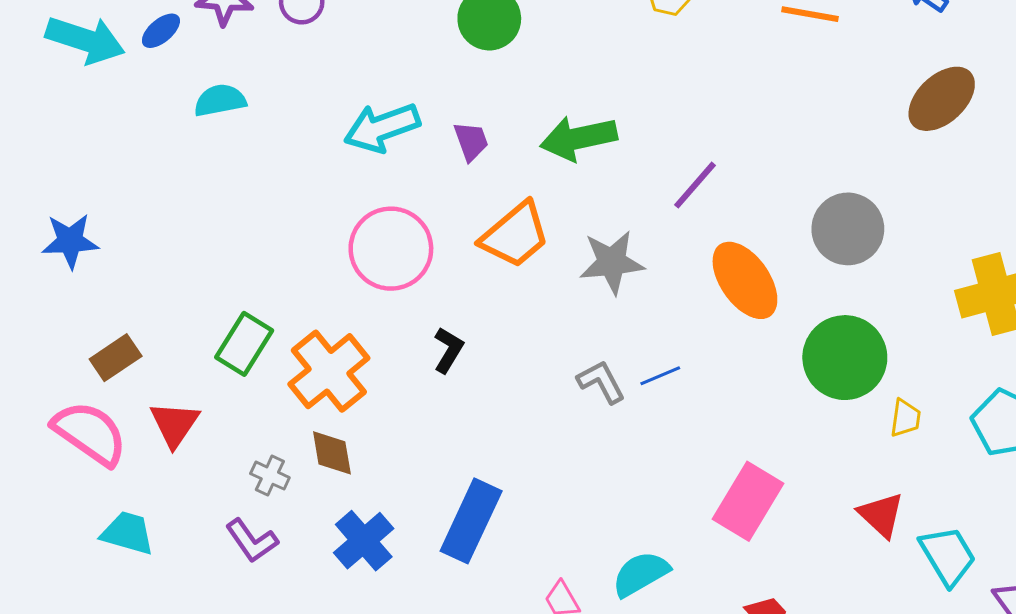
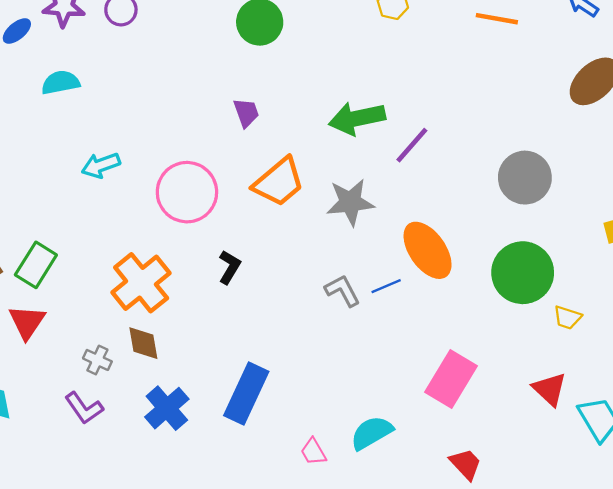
cyan arrow: (382, 128) -> (101, 165), moved, size x0.7
green arrow: (579, 138) -> (357, 118), moved
orange ellipse: (745, 280) -> (428, 250), moved
green rectangle: (244, 344) -> (36, 265), moved
yellow trapezoid: (905, 418) -> (567, 317), turned 100

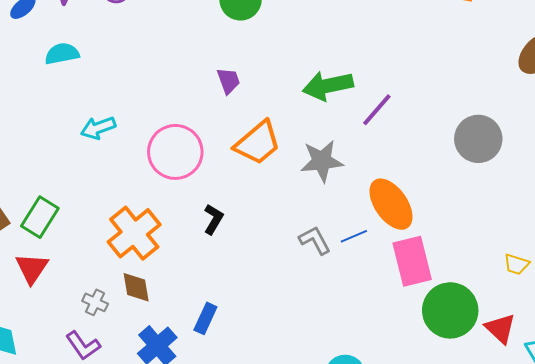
green circle: (523, 273) -> (450, 310), moved
pink rectangle: (451, 379) -> (412, 261), moved, turned -45
blue rectangle: (246, 394) -> (205, 318), moved, size x0.6

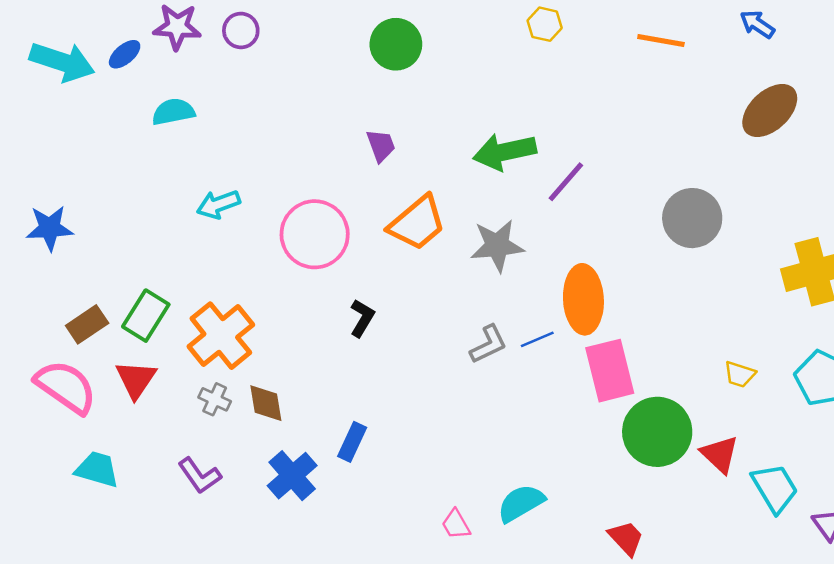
orange ellipse: (391, 204) -> (583, 299), turned 32
orange cross: (134, 233) -> (221, 336), moved
gray L-shape: (315, 240) -> (488, 344), turned 92
gray cross: (95, 302) -> (215, 399), moved

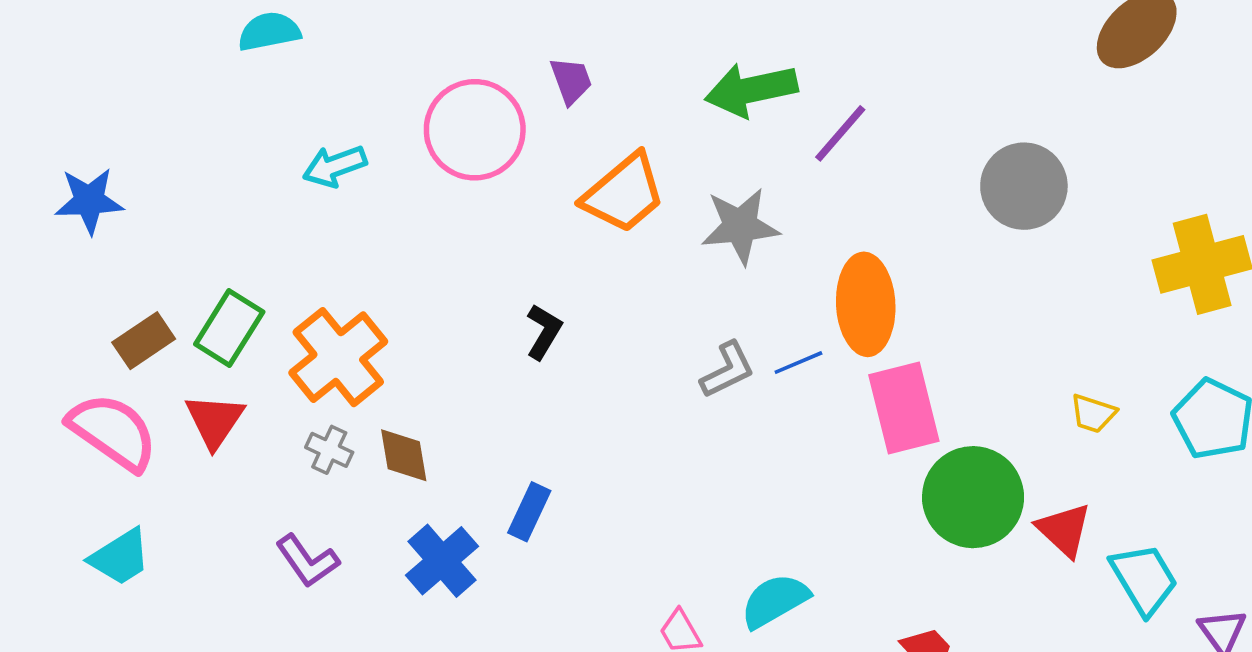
pink circle: (315, 234) -> (475, 130), moved
cyan trapezoid: (97, 469) -> (120, 557), moved, turned 132

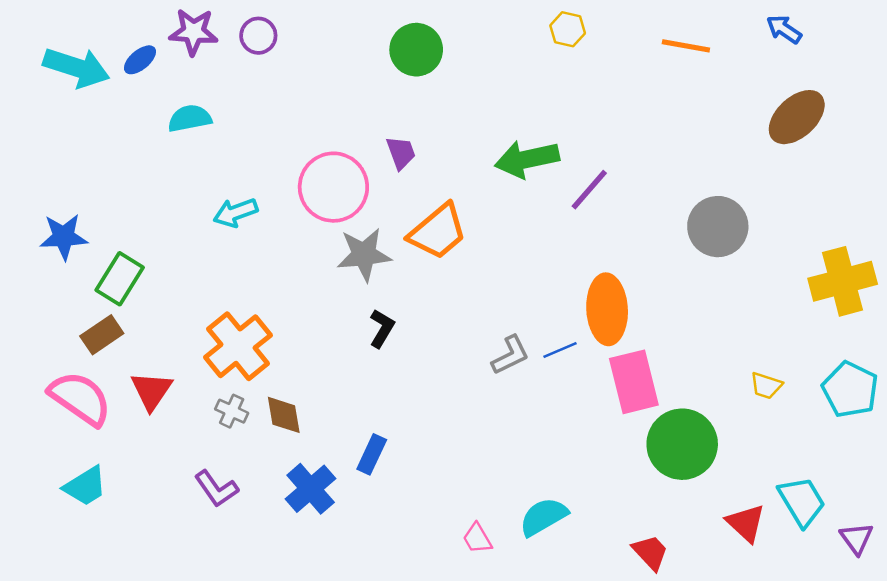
gray star: (740, 226) -> (364, 255), moved
green rectangle: (229, 328) -> (120, 279), moved
red triangle: (1064, 530) -> (746, 523), moved

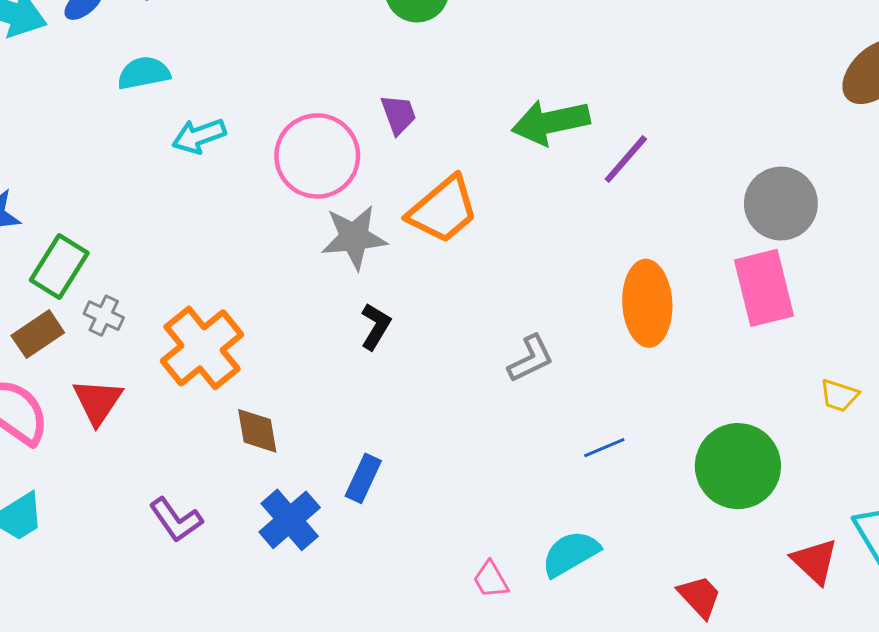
cyan arrow: (235, 213) -> (199, 136), moved
blue line: (560, 350) -> (604, 448), moved
pink rectangle: (634, 382) -> (764, 288), moved
gray cross: (232, 411) -> (104, 316), moved

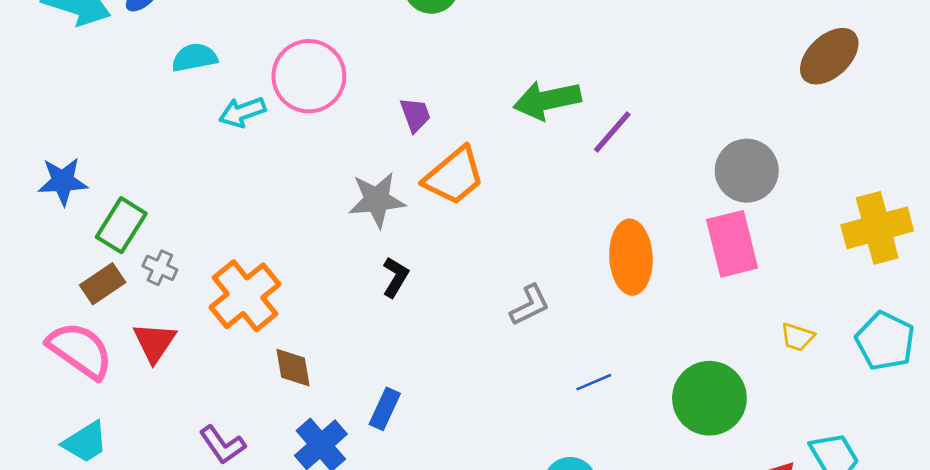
purple trapezoid: (399, 114) -> (415, 115), moved
pink circle: (317, 156) -> (309, 76), moved

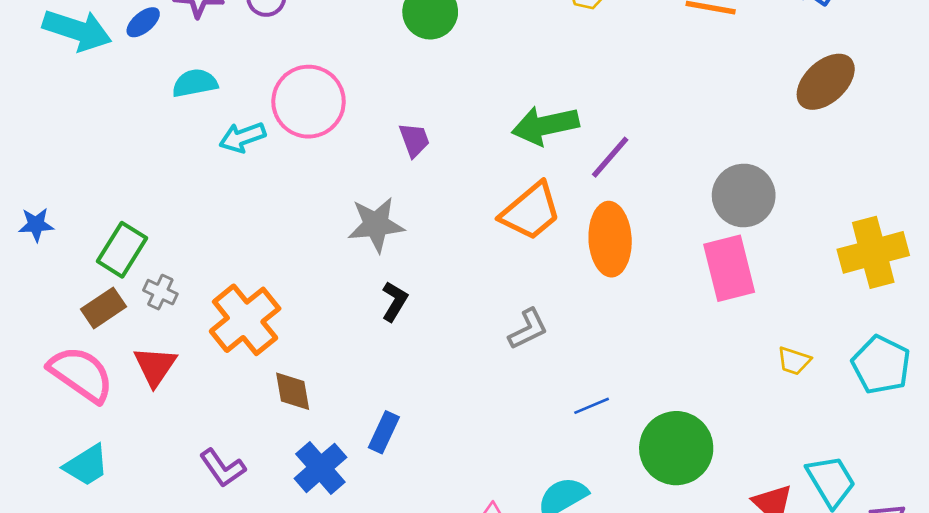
orange trapezoid: (454, 176) -> (531, 211), moved
blue star: (63, 181) -> (36, 225), moved, size x0.7
orange ellipse: (631, 257) -> (610, 239), moved
green circle: (709, 398) -> (676, 448), moved

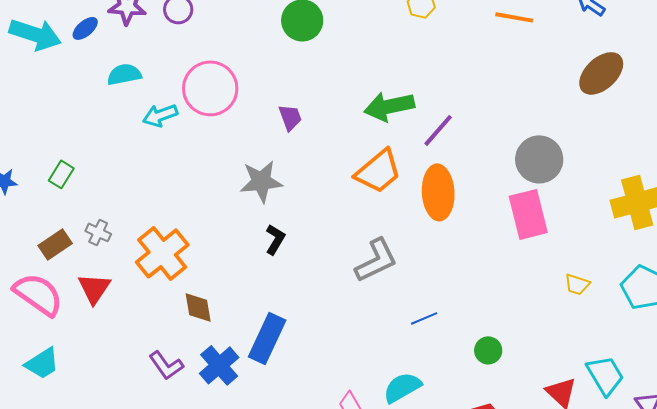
green rectangle: (122, 250) -> (61, 174), moved, size x0.7
gray L-shape: (528, 329) -> (376, 260), size x1.4
blue rectangle: (384, 432) -> (267, 338), size x1.6
green circle: (676, 448) -> (488, 350), size x0.5
purple L-shape: (223, 468) -> (166, 365), moved

